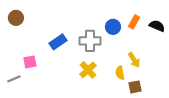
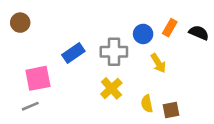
yellow arrow: (134, 60) -> (158, 63), moved
pink square: (30, 62) -> (38, 78), size x1.5
yellow semicircle: (120, 73) -> (147, 104), moved
gray line: (14, 79) -> (30, 106), moved

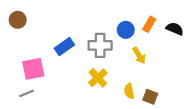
brown square: (171, 110) -> (150, 97), turned 32

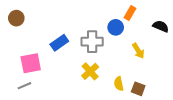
orange rectangle: (149, 24) -> (130, 13), moved
yellow arrow: (139, 55) -> (138, 51), moved

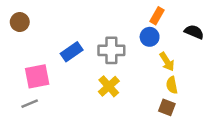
blue circle: (116, 27) -> (150, 37), moved
yellow semicircle: (119, 84) -> (172, 85), moved

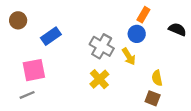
gray cross: (111, 50) -> (102, 46), turned 30
blue rectangle: (72, 52) -> (51, 36), moved
yellow arrow: (167, 62) -> (129, 56), moved

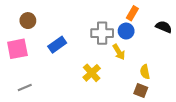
brown circle: (18, 20) -> (28, 21), moved
blue rectangle: (51, 36) -> (57, 45), moved
gray cross: (102, 46) -> (102, 33), moved, turned -30
pink square: (34, 70) -> (17, 49), moved

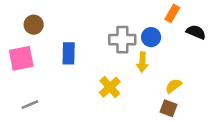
orange rectangle: (132, 13) -> (172, 13), moved
blue rectangle: (57, 45) -> (69, 53), turned -54
yellow arrow: (119, 52) -> (142, 62), turned 35
yellow semicircle: (145, 72) -> (174, 86), turned 64

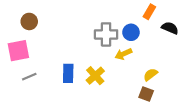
blue rectangle: (69, 53) -> (68, 73), moved
yellow arrow: (142, 62) -> (123, 54), turned 63
gray line: (30, 105) -> (29, 77), moved

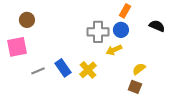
orange rectangle: (149, 12) -> (125, 11), moved
blue rectangle: (68, 73) -> (63, 68), turned -36
gray line: (29, 77) -> (38, 71), moved

